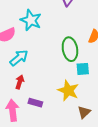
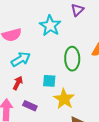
cyan star: (31, 20) -> (50, 26), moved
cyan square: (83, 69) -> (49, 81), moved

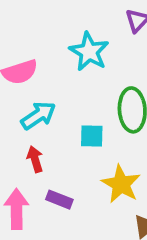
cyan square: (49, 81) -> (92, 136), moved
red arrow: (18, 83) -> (35, 159), turned -40

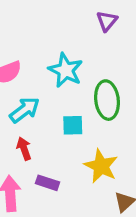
cyan star: (89, 52) -> (66, 70), moved

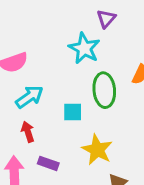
cyan star: (66, 70) -> (84, 48), moved

